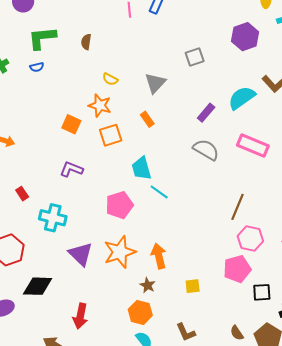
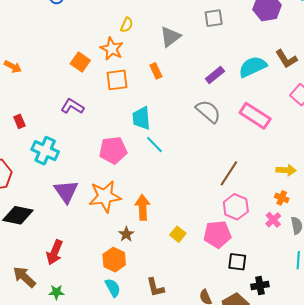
yellow semicircle: (110, 79) -> (127, 25), turned -105
yellow square: (193, 286) -> (178, 234), moved, turned 35

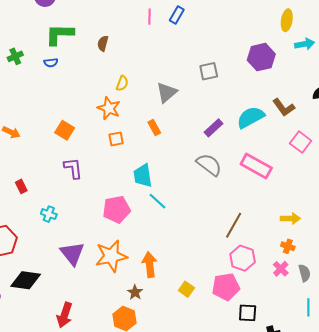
orange square: (80, 62) -> (65, 130), moved
orange square: (117, 80) -> (116, 139), size x0.7
purple L-shape: (72, 106) -> (73, 168), turned 55
cyan cross: (45, 151) -> (49, 214), size x0.6

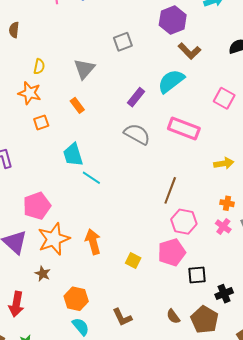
brown L-shape: (284, 107) -> (189, 51), moved
pink pentagon: (117, 209) -> (37, 206), moved
yellow arrow: (290, 218) -> (224, 163), moved
brown star: (135, 292) -> (43, 274), moved

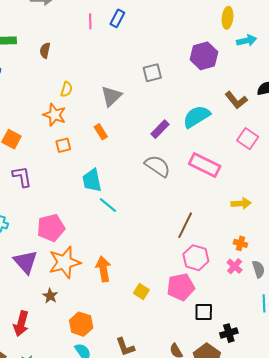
brown L-shape: (189, 51) -> (236, 100), moved

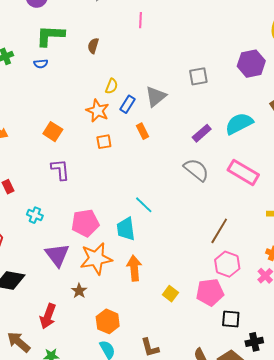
blue rectangle: (117, 18) -> (128, 104), moved
cyan trapezoid: (92, 180) -> (126, 229), moved

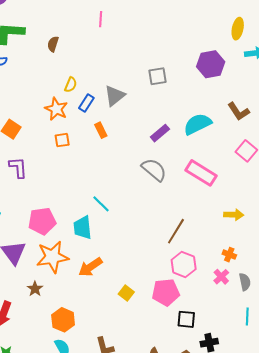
orange arrow: (134, 268) -> (90, 267), turned -120

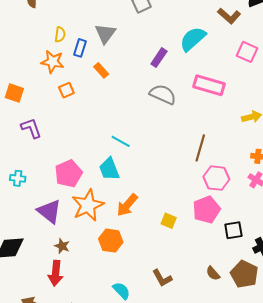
brown star: (35, 289) -> (62, 246), moved
orange hexagon: (63, 320) -> (111, 241), moved

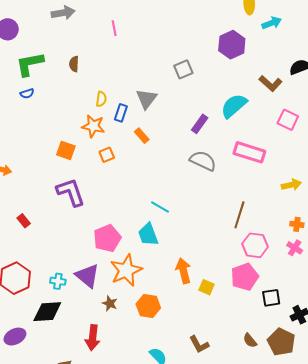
orange square: (14, 93) -> (66, 150), moved
purple L-shape: (31, 128) -> (71, 192), size x1.4
cyan cross: (18, 178) -> (58, 281), moved
orange arrow: (127, 205) -> (183, 271), moved, turned 125
brown star: (62, 246) -> (110, 303), moved

